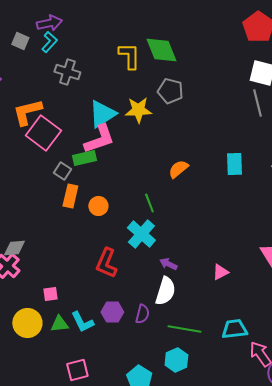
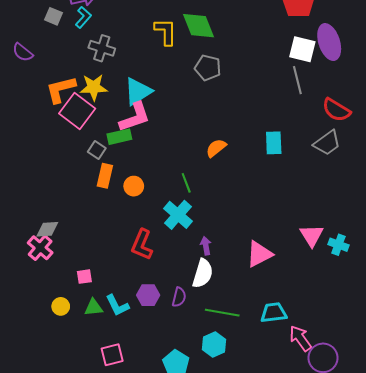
yellow star: (138, 110) -> (94, 87), moved
purple arrow: (168, 264) -> (206, 246), turned 54
pink triangle: (220, 272) -> (259, 254), size x1.6
yellow circle: (27, 323) -> (61, 306), size x0.6

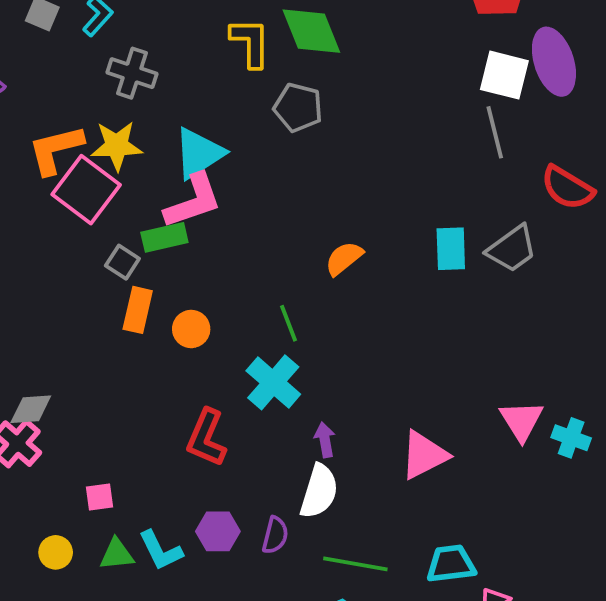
gray pentagon: (208, 68) -> (298, 107), moved
gray trapezoid: (327, 143) -> (512, 249), moved

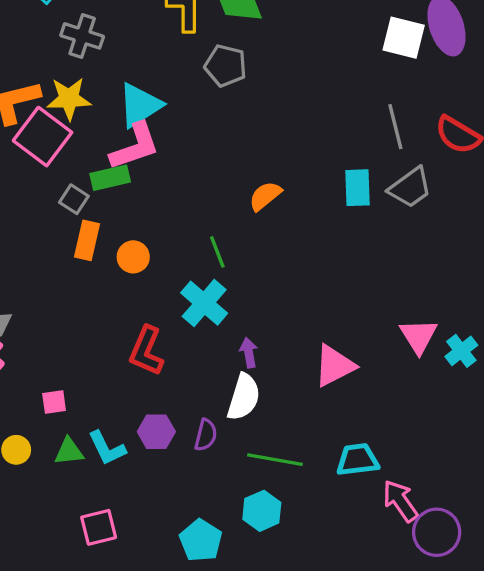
gray line: (495, 132) -> (395, 127), moved
cyan cross: (571, 438) -> (461, 351), turned 32

